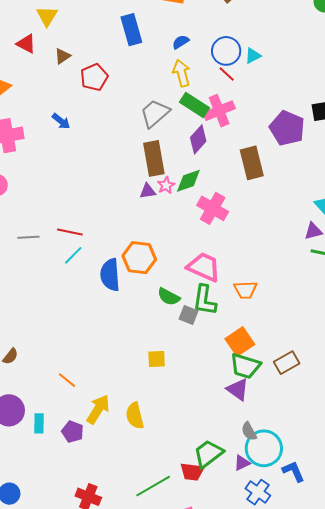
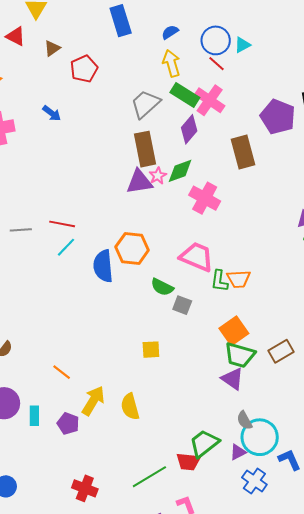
pink cross: (219, 111) -> (210, 100), turned -32
purple triangle: (148, 191) -> (139, 182), size x1.6
green L-shape: (205, 300) -> (219, 281), moved, size x0.7

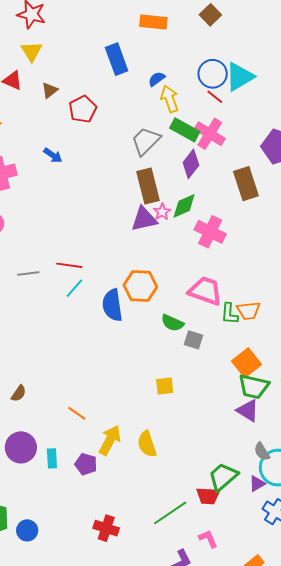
blue semicircle: (170, 32) -> (157, 79), moved
cyan triangle: (242, 45) -> (240, 77), size x1.8

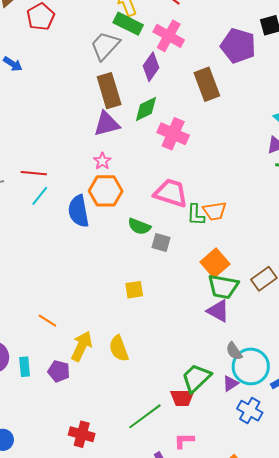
green rectangle: (185, 130) -> (128, 24), moved
pink star: (162, 212) -> (102, 161), moved
pink L-shape: (208, 539) -> (184, 441), turned -65

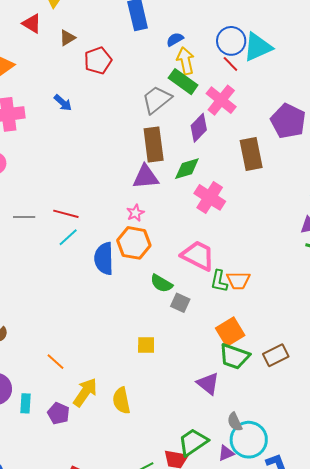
purple triangle: (218, 311) -> (208, 384), moved

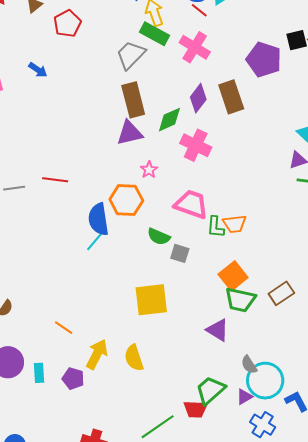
purple diamond: (199, 128) -> (198, 98), moved
pink star: (135, 213) -> (149, 170), moved
cyan line: (68, 237) -> (95, 241), moved
yellow square: (146, 345) -> (151, 300), size x1.8

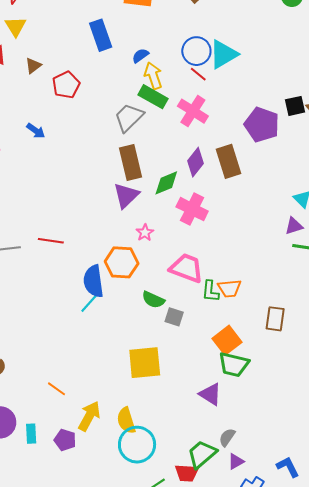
purple triangle: (130, 133) -> (126, 195), turned -32
brown rectangle: (281, 293) -> (275, 319), moved, turned -50
gray semicircle: (249, 365) -> (227, 437), moved, turned 66
cyan circle: (265, 381) -> (137, 445), moved

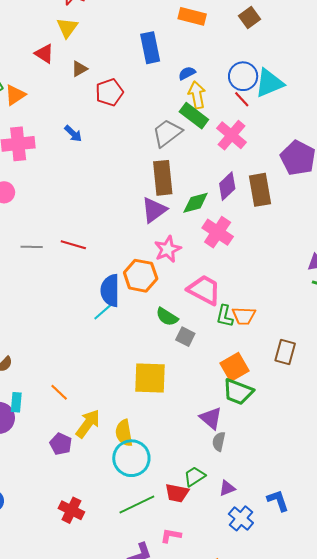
pink star: (145, 233) -> (168, 249), size x1.5
cyan rectangle: (31, 434) -> (16, 402), moved
gray semicircle: (227, 437) -> (219, 441), moved, turned -30
green trapezoid: (202, 454) -> (194, 476), size x0.7

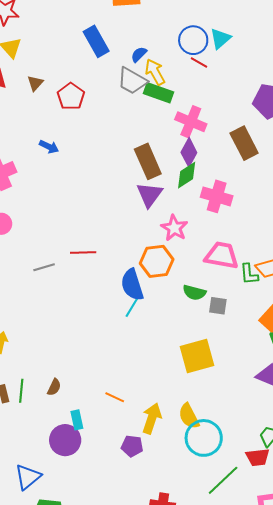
cyan triangle: (269, 83) -> (220, 39), size x0.7
gray trapezoid: (167, 133) -> (132, 81), moved, turned -96
pink cross: (232, 135) -> (191, 122), moved
purple diamond: (227, 186) -> (189, 152), moved

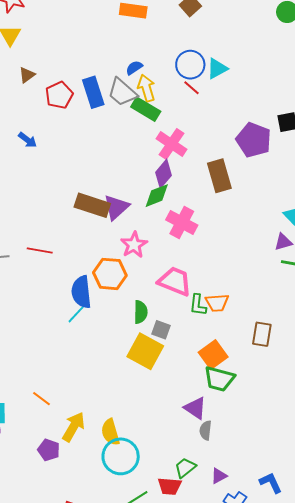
blue rectangle: (96, 41) -> (93, 92), moved
brown rectangle: (148, 161) -> (92, 205), moved, turned -60
green semicircle: (194, 293) -> (141, 312), turned -115
yellow square: (197, 356) -> (145, 351), moved, turned 33

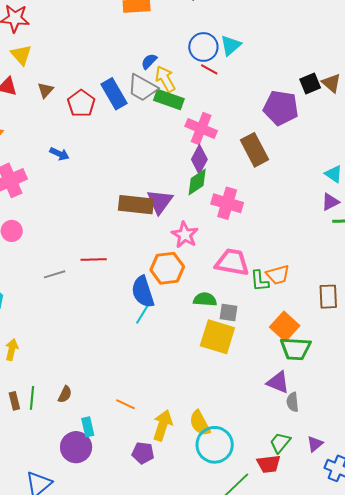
green semicircle: (141, 312) -> (205, 299), turned -75

